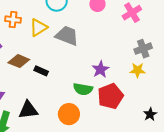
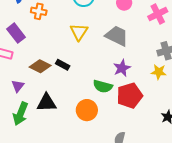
yellow triangle: (38, 27) -> (79, 32), moved, turned -30
gray trapezoid: (67, 36) -> (117, 36), moved
brown diamond: (19, 61) -> (40, 66), moved

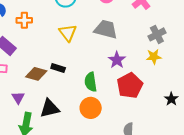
green semicircle: (103, 86) -> (91, 82), moved, turned 78

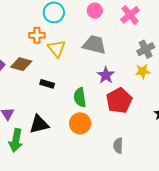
orange cross: (24, 20) -> (37, 35), moved
brown diamond: (36, 74) -> (21, 64), moved

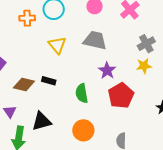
orange cross: (37, 35) -> (27, 18), moved
brown diamond: (21, 64) -> (24, 84), moved
orange circle: (80, 123) -> (83, 130), moved

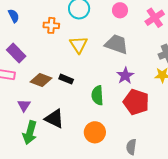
orange cross: (27, 18) -> (51, 25), moved
red pentagon: (121, 96) -> (136, 102), turned -30
black triangle: (42, 121) -> (54, 119), turned 35

